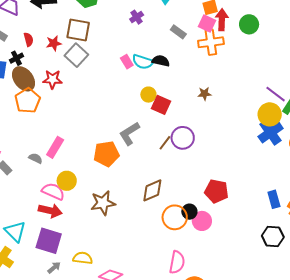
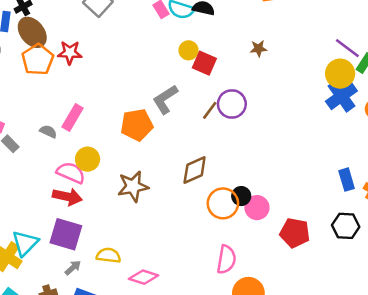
red star: (53, 79) -> (70, 53), moved
red pentagon: (216, 191) -> (295, 233), moved
cyan triangle: (15, 231) -> (25, 243), moved, turned 30

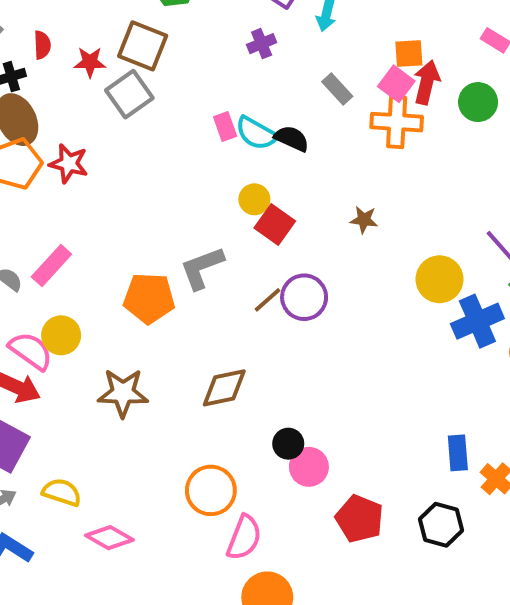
yellow circle: (340, 74) -> (439, 279), moved
orange circle: (223, 203) -> (211, 490), moved

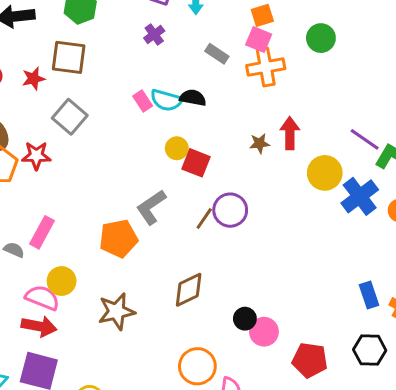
red arrow: (427, 82) -> (290, 133), moved
gray square: (129, 94) -> (70, 117), moved

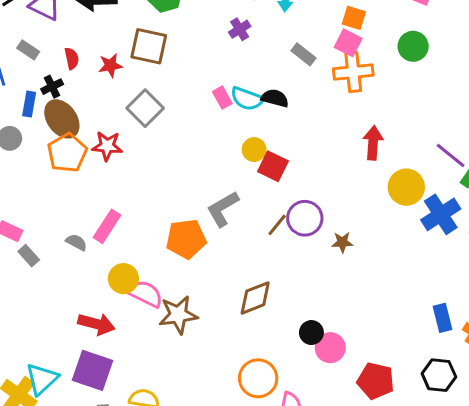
orange square: (262, 15) -> (354, 18), turned 30
brown star: (260, 143) -> (342, 242), moved
pink semicircle: (42, 298) -> (145, 294), moved

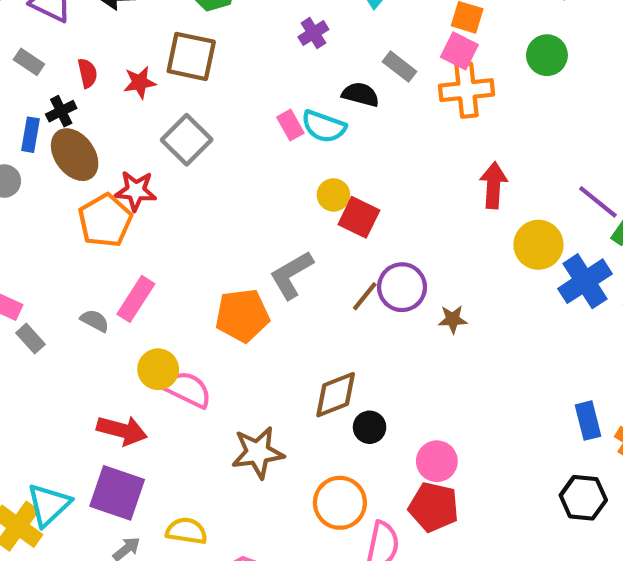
black semicircle: (275, 98) -> (361, 94), moved
orange pentagon: (67, 153) -> (105, 221), moved
brown star: (178, 315) -> (258, 452), moved
black circle: (311, 333) -> (370, 427), moved
red pentagon: (376, 381) -> (434, 507), moved

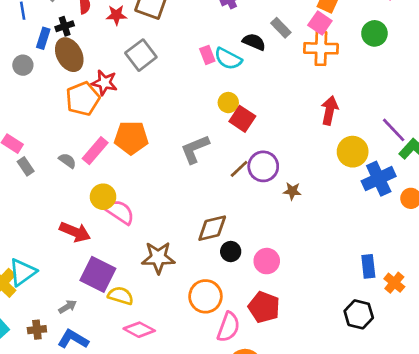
orange pentagon: (242, 315) -> (131, 138), moved
pink circle: (437, 461) -> (267, 261), moved
purple square: (117, 493) -> (98, 274), moved
yellow semicircle: (187, 531) -> (121, 296), moved

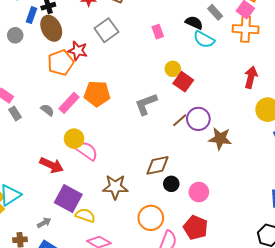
cyan semicircle: (228, 59) -> (204, 39), moved
brown star: (292, 191) -> (220, 139), size x1.6

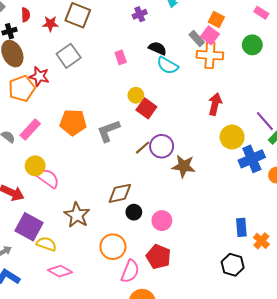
gray rectangle: (215, 12) -> (197, 39), moved
orange pentagon: (97, 94) -> (73, 122), moved
brown star: (115, 187) -> (77, 215), turned 30

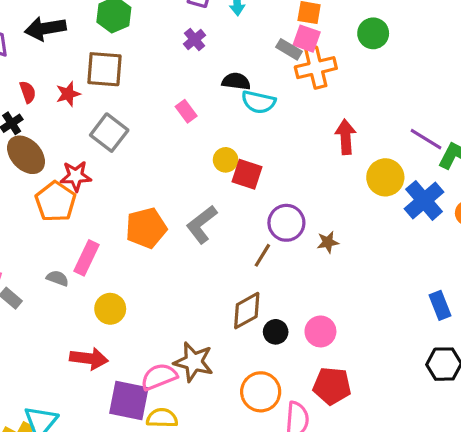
brown line: (143, 148) -> (262, 255), moved
brown star: (184, 166) -> (328, 242), size x0.6
pink semicircle: (48, 178) -> (159, 377), moved, turned -40

